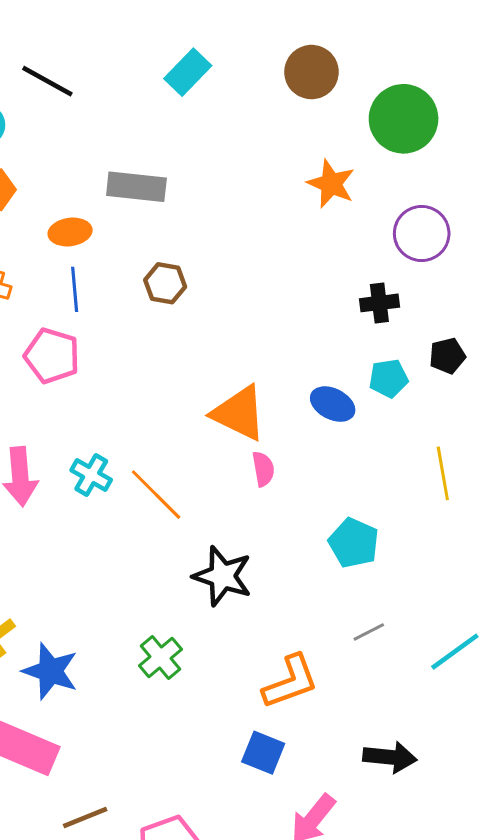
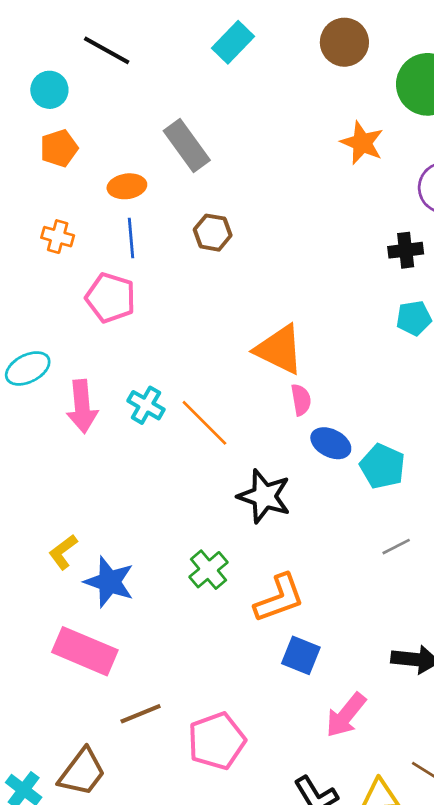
gray rectangle: (136, 187) -> (187, 146), turned 48
blue ellipse: (333, 404) -> (331, 443), moved
orange L-shape: (290, 682) -> (279, 598), moved

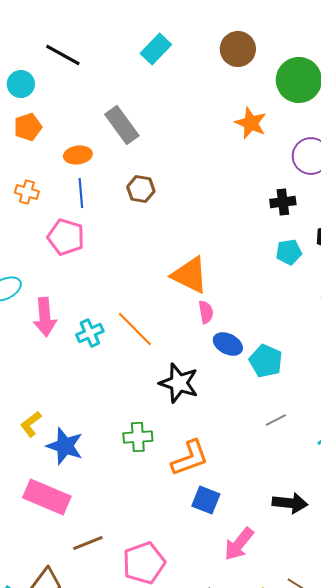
cyan cross: (146, 405) -> (90, 333), moved, turned 36
green cross: (209, 570) -> (138, 437), turned 36

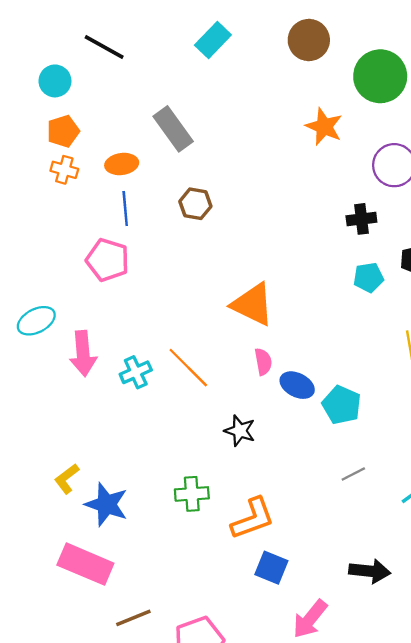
orange cross: (27, 192) -> (64, 170), moved
pink semicircle: (206, 312) -> (263, 362), moved
black star: (179, 383) -> (240, 431), size x0.7

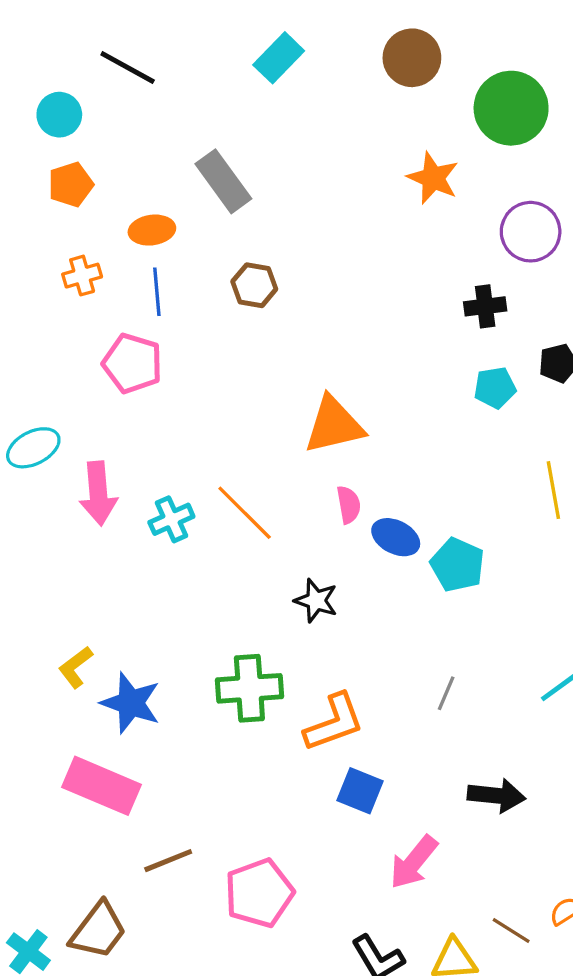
orange cross: (64, 170) -> (82, 276), moved, turned -32
orange triangle: (253, 304) -> (334, 425), turned -39
gray line: (353, 474) -> (446, 693), moved, turned -40
green cross: (192, 494) -> (249, 688), size x1.4

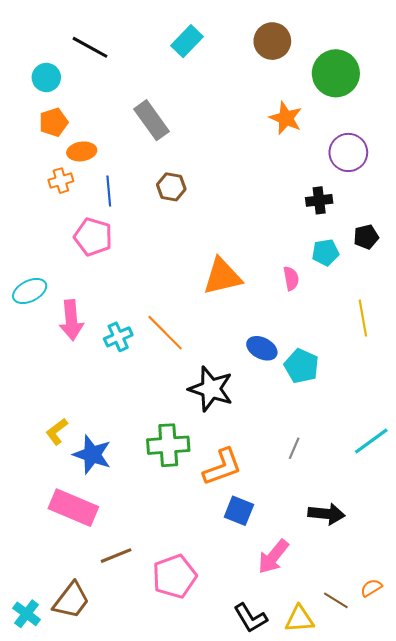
orange ellipse: (152, 230) -> (82, 151), moved
pink semicircle: (349, 505) -> (291, 278), moved
black star: (316, 601) -> (211, 389), size x1.6

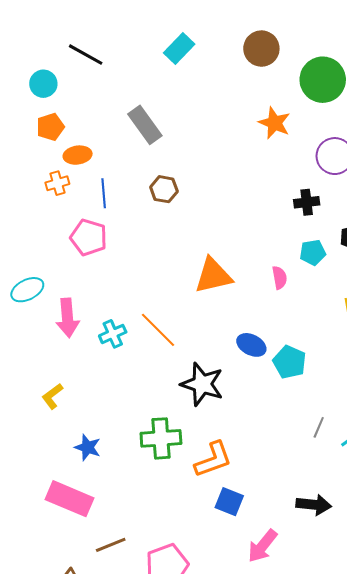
yellow L-shape: (57, 432) -> (52, 396), moved
gray line: (294, 448) -> (319, 427), moved
blue star: (92, 455) -> (88, 447), size x0.7

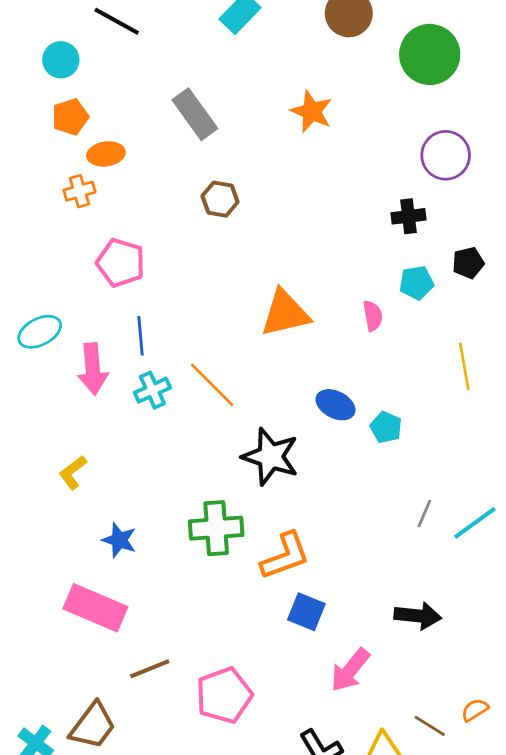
orange star: (274, 123) -> (312, 112), moved
blue line: (104, 193) -> (140, 336), moved
cyan pentagon: (290, 362) -> (386, 427), size x0.7

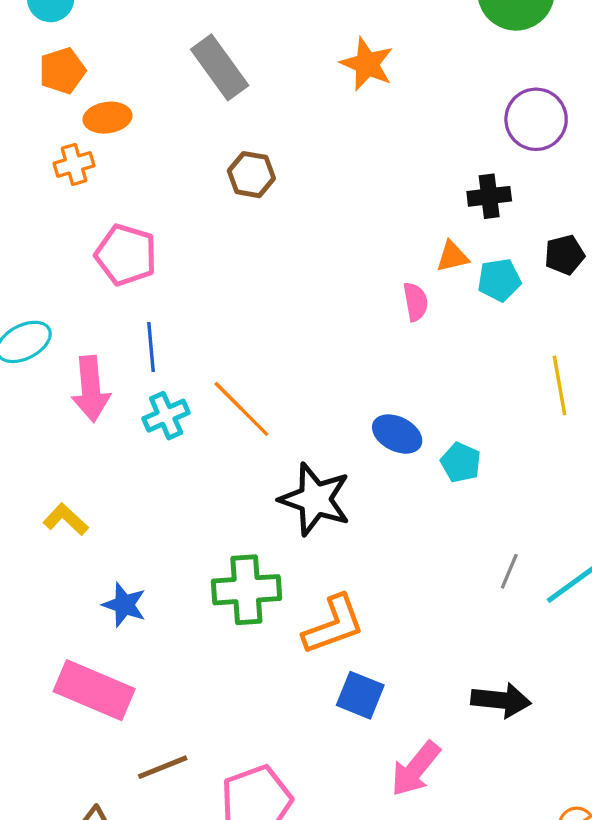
orange triangle: (285, 313) -> (452, 257), moved, size x0.5
pink semicircle: (373, 316) -> (416, 302), moved
yellow L-shape: (73, 472) -> (66, 519), turned 80

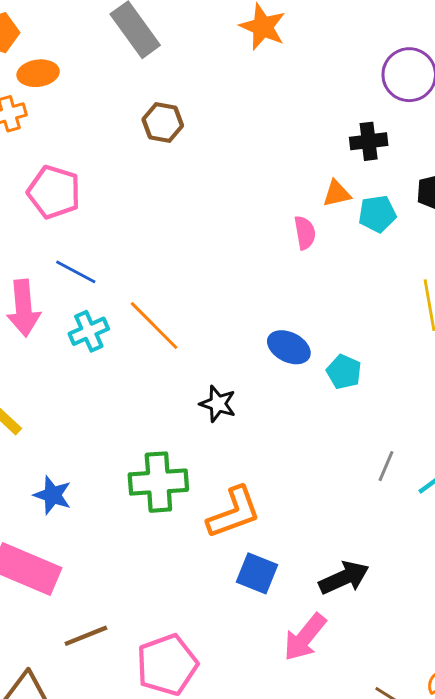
blue line: (151, 347) -> (76, 272), turned -57
black star: (315, 499) -> (218, 404), size x0.6
black arrow: (501, 700) -> (344, 578), moved, turned -30

